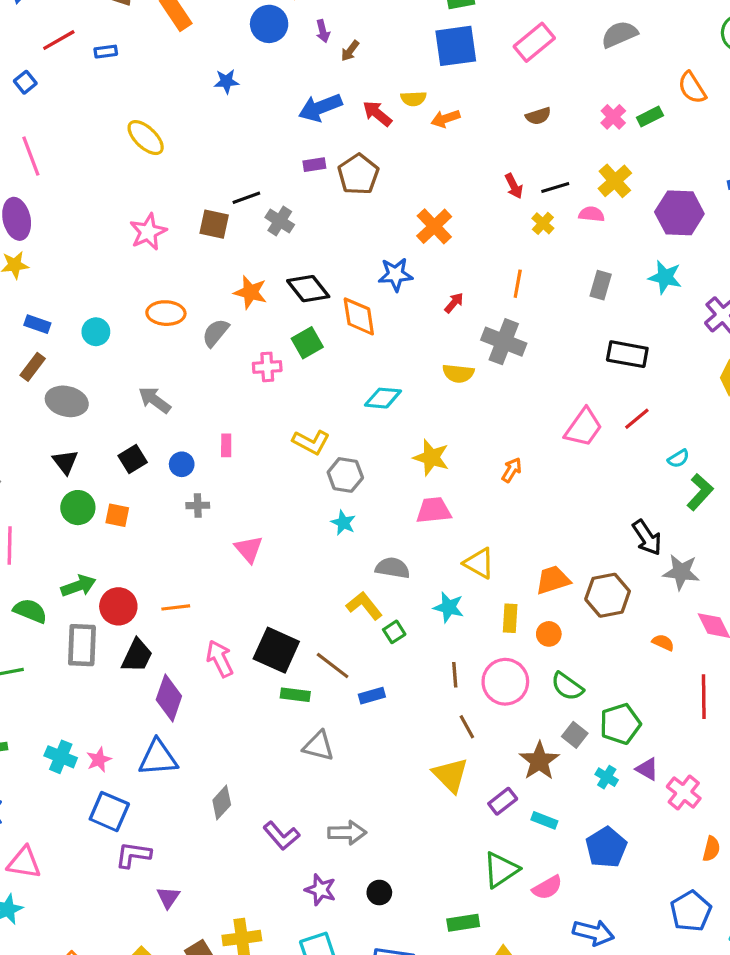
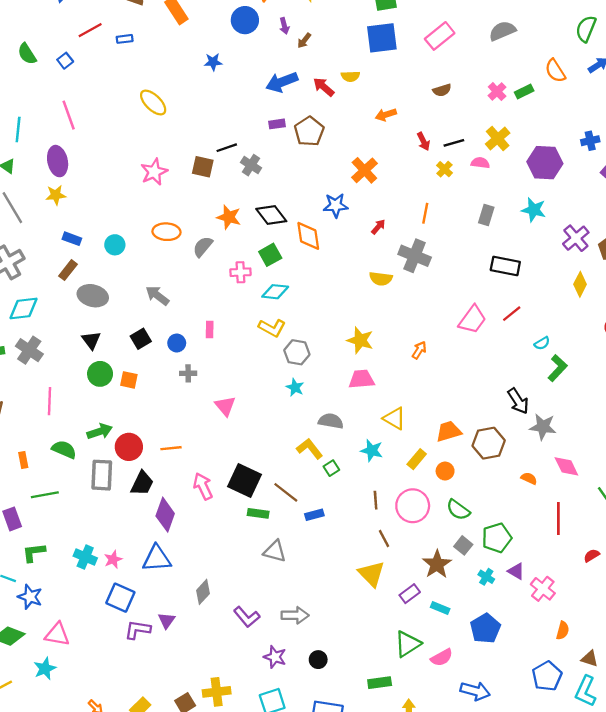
orange arrow: (446, 119) -> (386, 115), moved
cyan diamond: (383, 398) -> (275, 292), moved
yellow rectangle: (510, 618) -> (417, 459), turned 36
purple triangle: (168, 897) -> (167, 620), moved

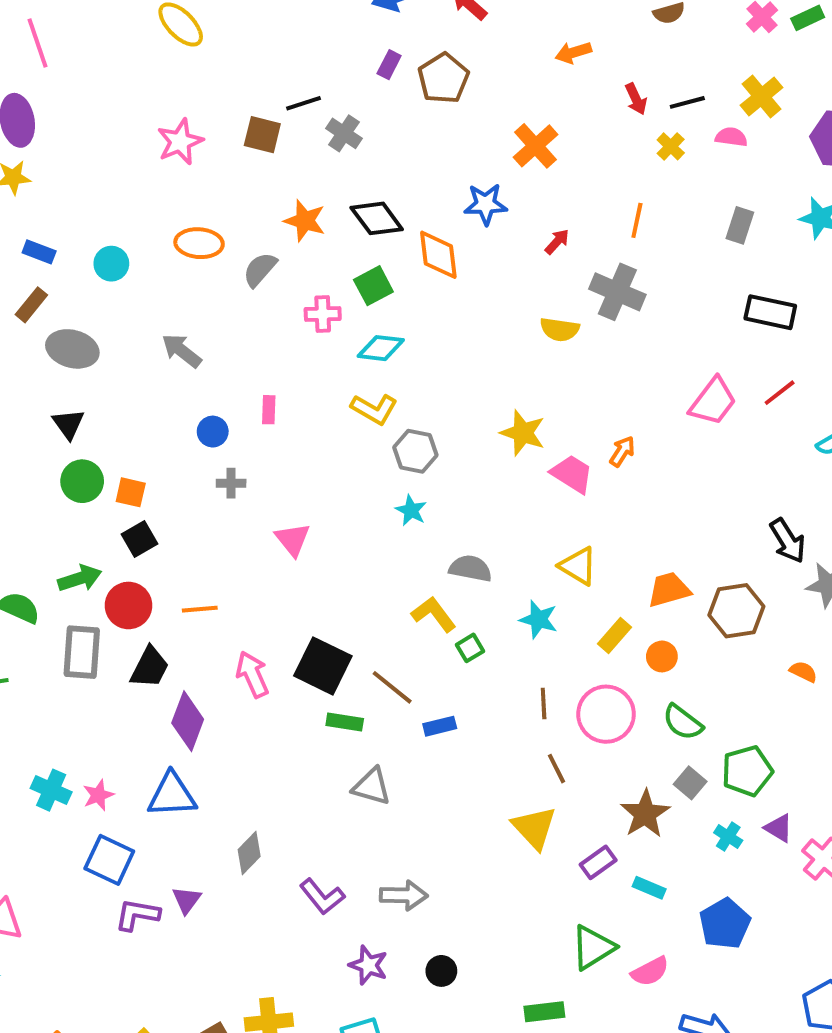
purple rectangle: (277, 124) -> (389, 65), turned -56
black square: (141, 339) -> (140, 539), moved
pink trapezoid: (361, 379) -> (572, 474), moved, turned 36

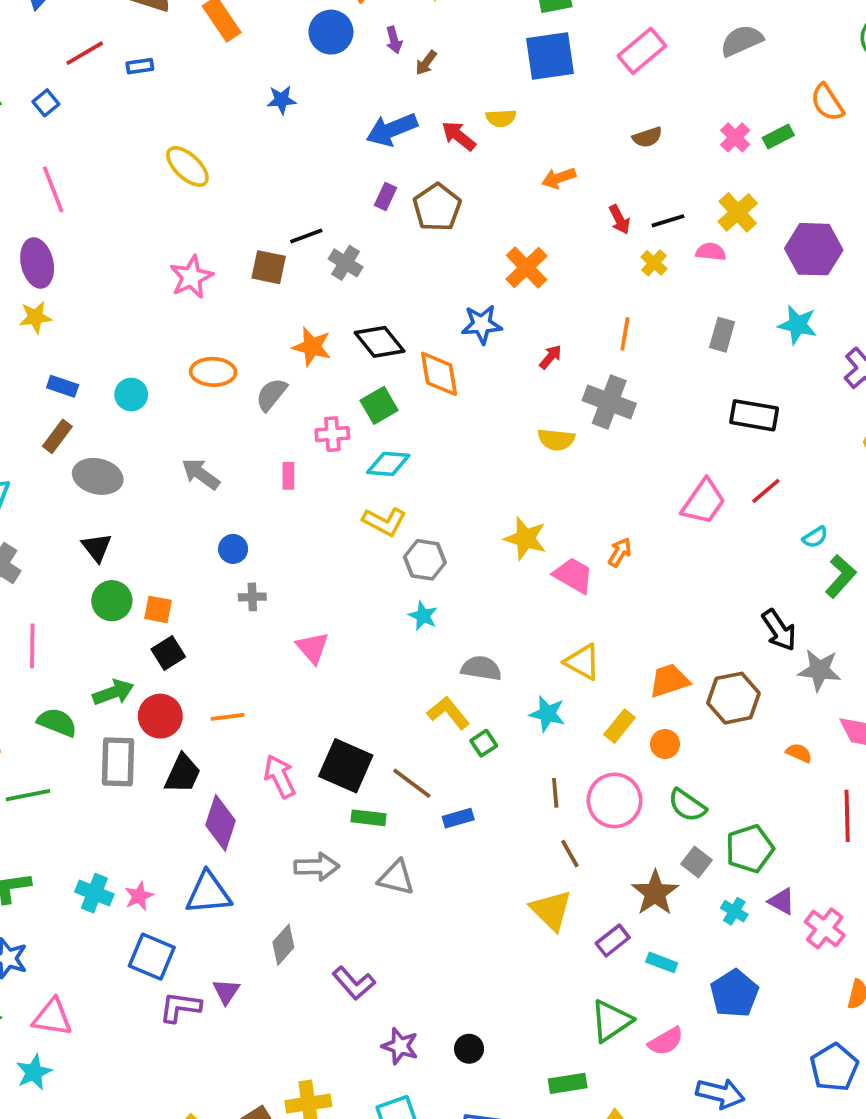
pink rectangle: (269, 410) -> (288, 476), moved
gray arrow: (404, 895) -> (317, 867), moved

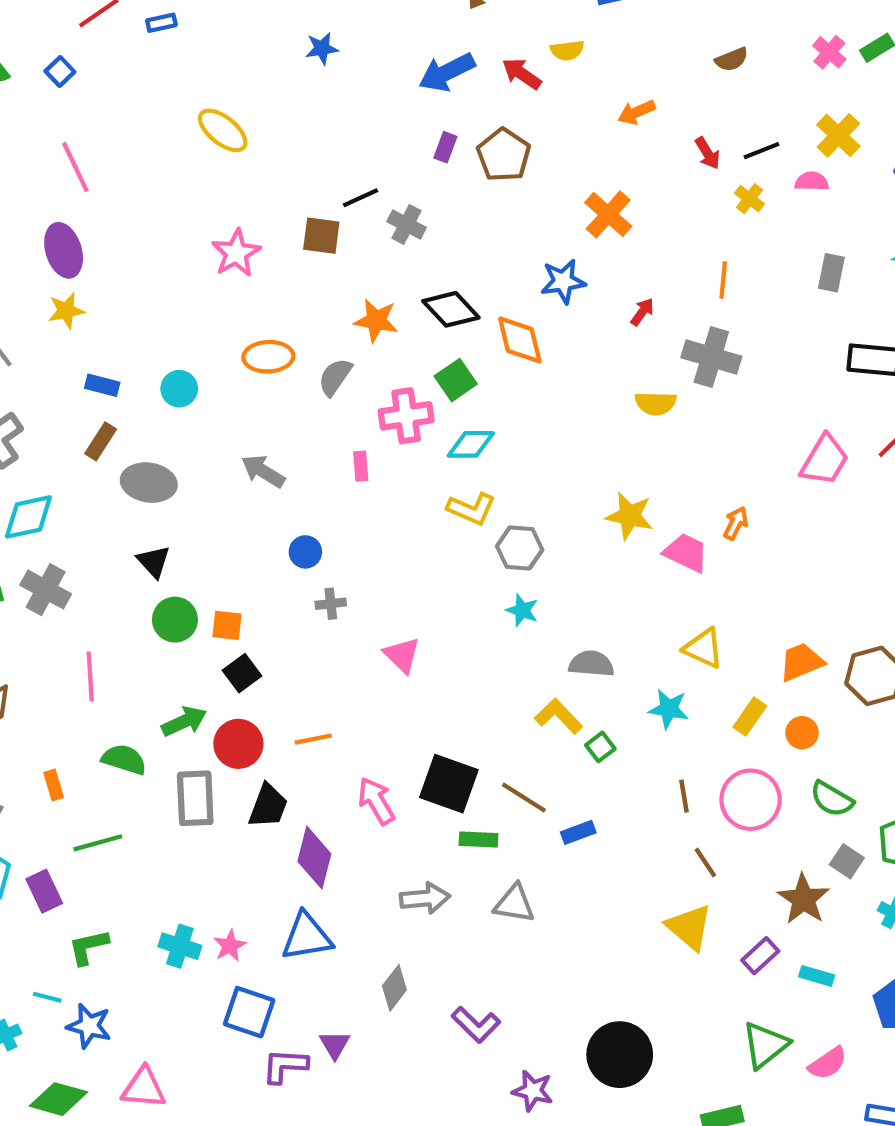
pink cross: (332, 434) -> (406, 416), size x1.4
black circle: (469, 1049) -> (620, 1055), moved, size x2.0

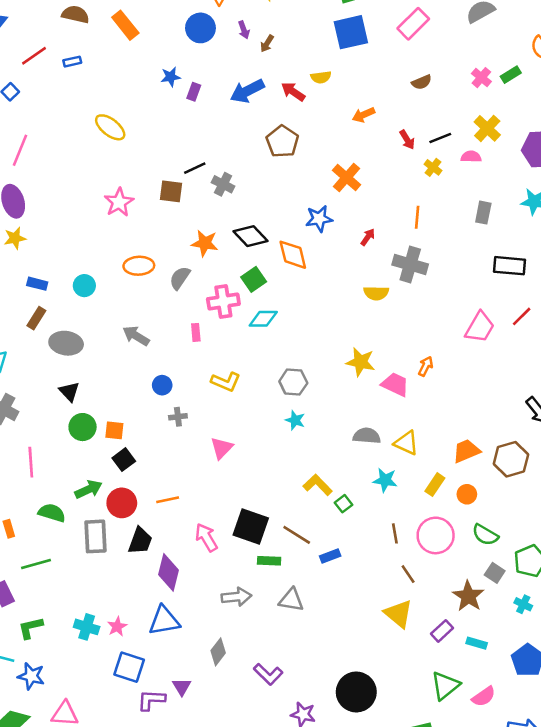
purple rectangle: (445, 147) -> (194, 92), moved
pink line: (75, 167) -> (20, 150), turned 48
yellow L-shape: (471, 509) -> (226, 382), moved
pink triangle: (402, 655) -> (222, 448), turned 30
gray semicircle: (591, 664) -> (367, 436), moved

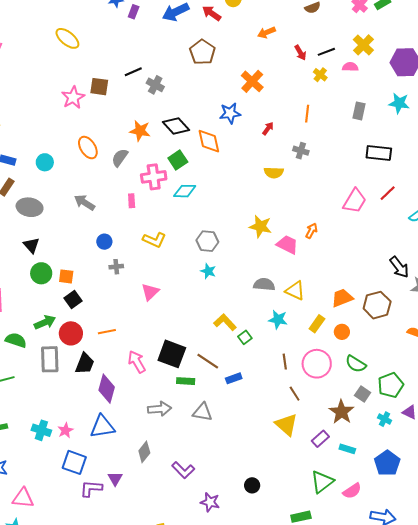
brown square: (171, 191) -> (99, 87), moved
gray cross: (410, 264) -> (301, 151), size x0.6
orange ellipse: (139, 266) -> (88, 148), turned 60
black circle: (356, 692) -> (252, 485), size x0.5

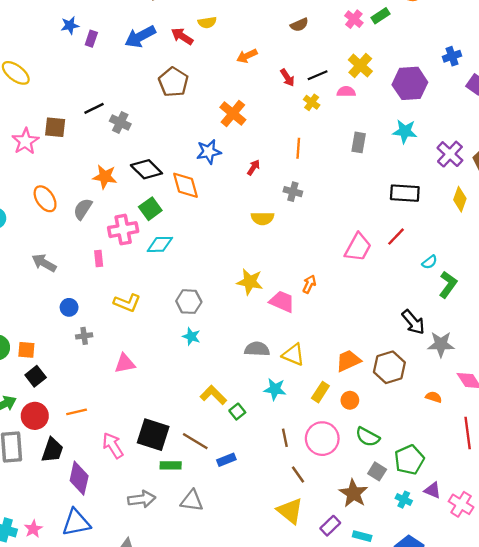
black rectangle: (379, 153) -> (405, 193), moved
pink triangle: (150, 292) -> (125, 363), turned 36

